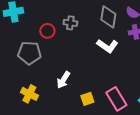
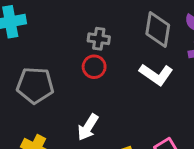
red circle: (47, 31) -> (94, 67), moved

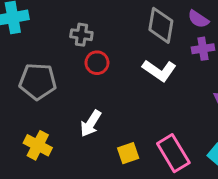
gray cross: (99, 39) -> (81, 35), moved

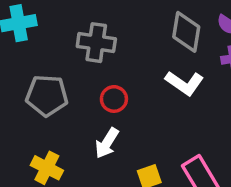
gray cross: (81, 35) -> (96, 43), size x1.5
red circle: (97, 63) -> (114, 99), moved

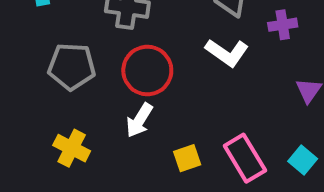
red circle: (114, 99) -> (147, 71), size x1.6

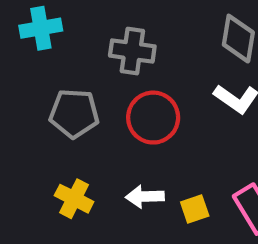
white arrow: (139, 120) -> (145, 197), moved, turned 56

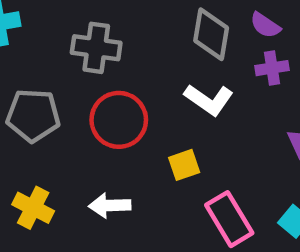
yellow square: (195, 209) -> (184, 165), moved

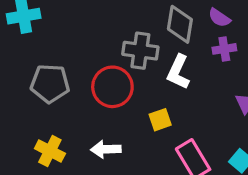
gray cross: (96, 48) -> (140, 51), moved
white L-shape: (209, 100) -> (178, 72), turned 80

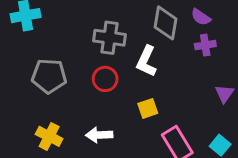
gray cross: (140, 51) -> (110, 38), moved
white L-shape: (178, 72) -> (146, 61), moved
red circle: (112, 87) -> (105, 79), size x0.7

